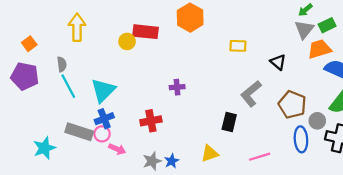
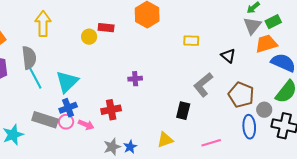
red rectangle: (146, 32) -> (106, 28), size x0.7
gray semicircle: (62, 64) -> (29, 58), size x1.6
pink arrow: (117, 149) -> (86, 125), moved

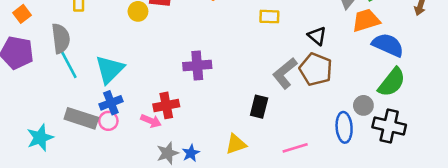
purple cross: (135, 79) -> (197, 65), size x1.5
brown pentagon: (241, 95) -> (316, 69), moved
pink arrow: (86, 125) -> (151, 121), moved

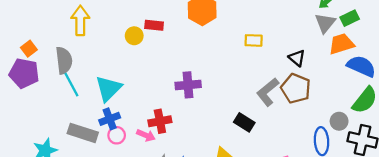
orange square: (22, 14) -> (29, 49), moved
black rectangle: (259, 107) -> (244, 122), turned -72
pink circle: (108, 121) -> (117, 135), moved

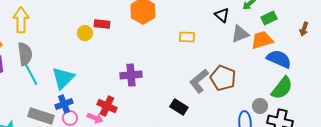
yellow arrow: (80, 21) -> (21, 20), moved
gray triangle: (325, 23) -> (240, 34), moved, turned 30
black triangle: (297, 58) -> (222, 15), moved
red cross: (160, 121) -> (107, 106), turned 36

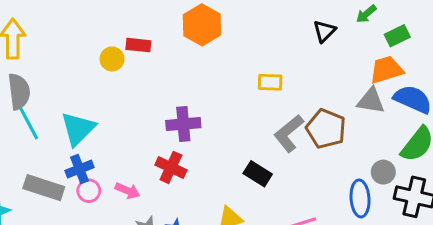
black triangle: (222, 15) -> (324, 31), turned 35
gray triangle: (240, 34) -> (371, 101), moved, turned 30
yellow rectangle: (187, 37) -> (270, 82), moved
red cross: (107, 106) -> (171, 167), moved

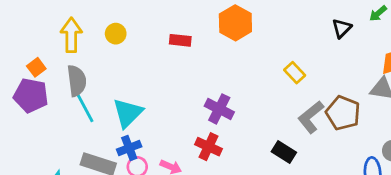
yellow circle: (112, 59) -> (116, 34), moved
yellow rectangle: (270, 82) -> (295, 73), turned 45
purple cross: (183, 124) -> (219, 109), turned 32

